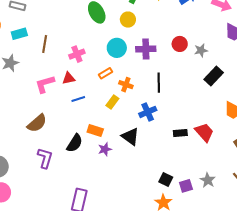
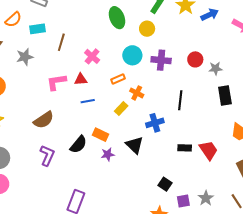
pink cross: (77, 54) -> (92, 56), turned -35
black rectangle: (214, 76) -> (225, 96), turned -60
black line: (159, 83) -> (180, 100), moved
black square: (166, 179) -> (165, 184), moved

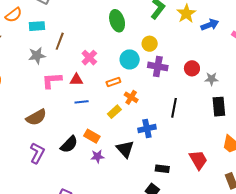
yellow circle: (147, 29) -> (150, 44), moved
gray star: (25, 57) -> (37, 55), moved
black rectangle: (185, 148) -> (162, 169), moved

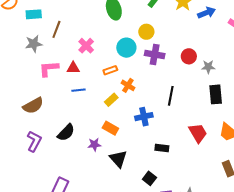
orange rectangle: (92, 136) -> (110, 128), moved
black triangle: (125, 149) -> (118, 159), moved
red trapezoid: (198, 160) -> (198, 133), moved
black rectangle: (162, 169) -> (162, 148), moved

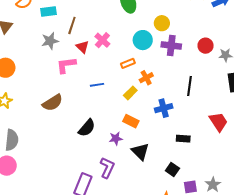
red triangle: (73, 68) -> (82, 47), moved, turned 48
orange cross: (128, 85) -> (146, 78), turned 32
purple L-shape: (34, 141) -> (107, 168), moved

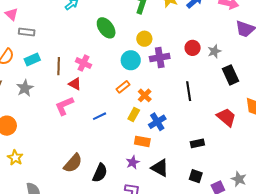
pink cross: (102, 40) -> (84, 63), moved
gray star: (50, 41) -> (25, 88), moved
brown semicircle: (53, 103) -> (73, 163), moved
blue cross: (164, 108) -> (157, 122), moved
black semicircle: (87, 128) -> (100, 173), moved

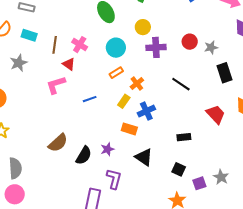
cyan rectangle: (32, 59) -> (29, 35), turned 35
cyan circle: (131, 60) -> (116, 48), moved
black line: (189, 91) -> (181, 84), turned -54
purple star: (133, 162) -> (107, 149), moved

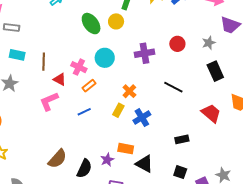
yellow circle: (143, 27) -> (116, 21), moved
pink cross: (80, 45) -> (79, 67), moved
gray star: (211, 47) -> (209, 43), moved
orange rectangle: (116, 73) -> (89, 86), moved
orange rectangle: (129, 129) -> (126, 149), moved

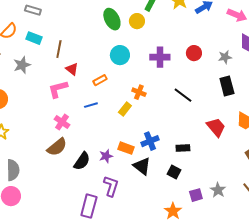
pink cross: (79, 67) -> (62, 122), moved
orange cross: (129, 91) -> (139, 92), turned -32
blue cross: (142, 118) -> (150, 141), moved
black square: (180, 172) -> (174, 172), moved

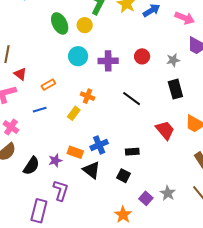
cyan circle: (120, 55) -> (78, 56), moved
purple square: (196, 195) -> (146, 198), turned -32

